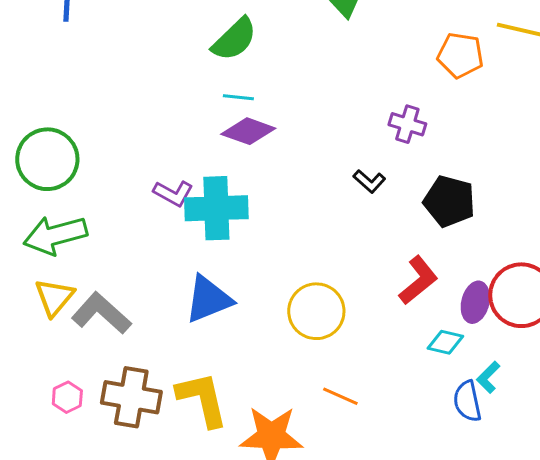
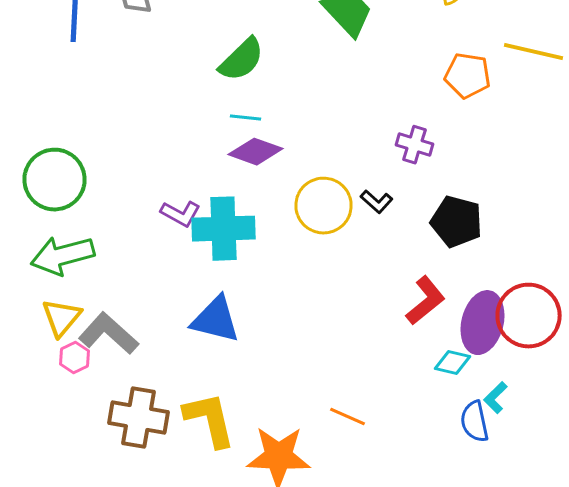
blue triangle: (208, 299) -> (216, 320), turned 36
purple ellipse: (475, 302) -> (482, 323), size x1.5
yellow circle: (316, 311) -> (324, 206), moved
pink hexagon: (67, 397) -> (74, 358), moved

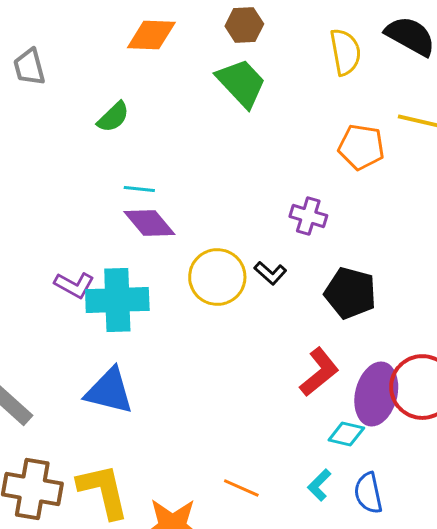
green semicircle: (242, 60) -> (113, 117), moved, size x0.7
purple diamond: (256, 152) -> (149, 223), turned 30
cyan L-shape: (496, 398) -> (319, 485), moved

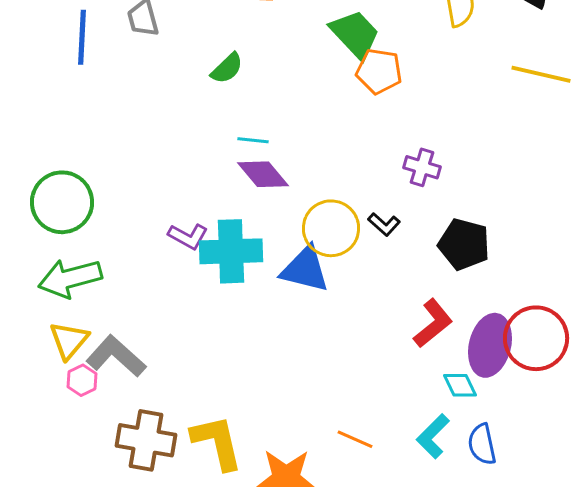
orange pentagon: (361, 147) -> (379, 71), moved
blue triangle: (109, 391) -> (305, 269), moved
cyan diamond: (346, 434) -> (460, 385), turned 51
cyan L-shape: (319, 485) -> (433, 436), size x1.4

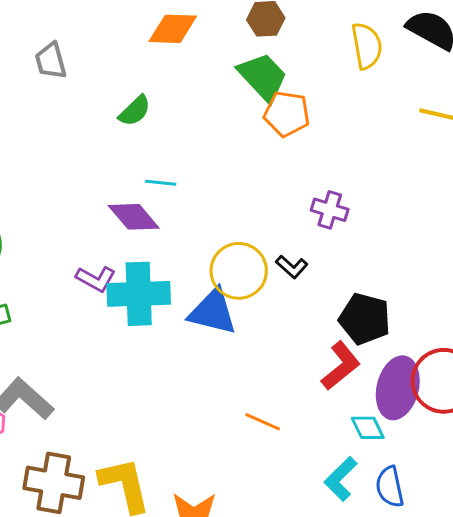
purple diamond: (263, 174) -> (134, 217), moved
black pentagon: (464, 244) -> (365, 319), moved
orange line: (355, 439) -> (263, 422), moved

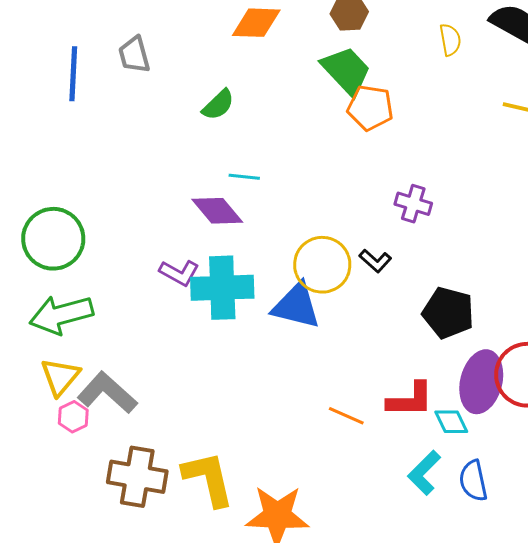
yellow semicircle: (367, 46) -> (450, 40), size x0.7
red L-shape: (341, 366) -> (410, 400), moved, turned 39

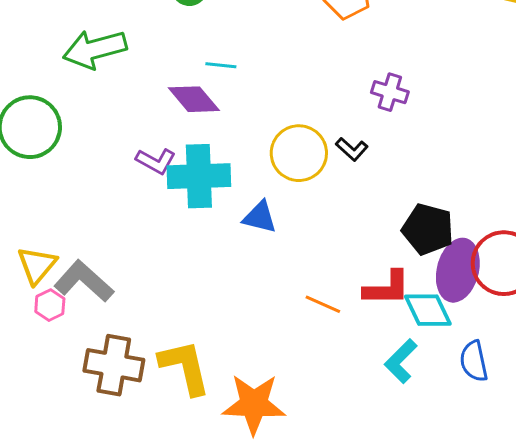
blue triangle: (296, 306) -> (260, 217), moved, size x0.7
black pentagon: (448, 313) -> (428, 229), moved
green arrow: (61, 315) -> (95, 49), moved
cyan diamond: (451, 422) -> (428, 310), size x1.4
blue semicircle: (473, 481) -> (474, 361), moved

